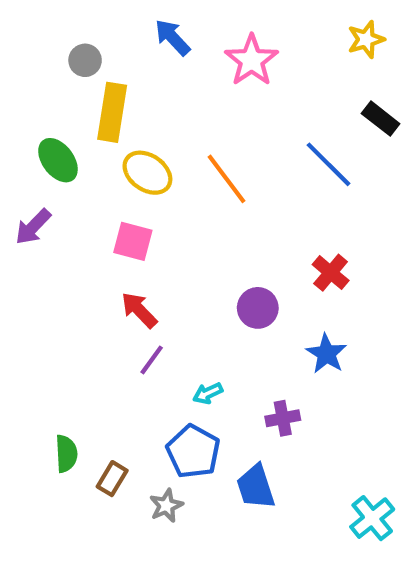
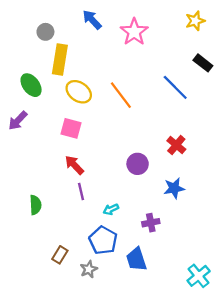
blue star: (326, 354) -> (174, 188), turned 30
purple line: (152, 360) -> (81, 192), turned -49
green semicircle: (66, 454) -> (35, 205), moved

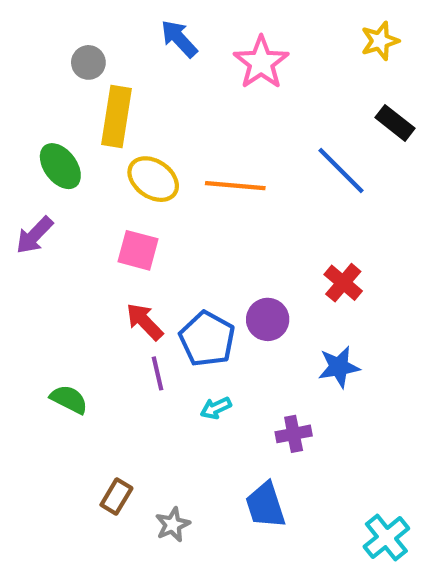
orange line: (121, 95) -> (235, 186), turned -48
green semicircle: (35, 205) -> (69, 399), turned -60
blue pentagon: (103, 240) -> (207, 339), moved

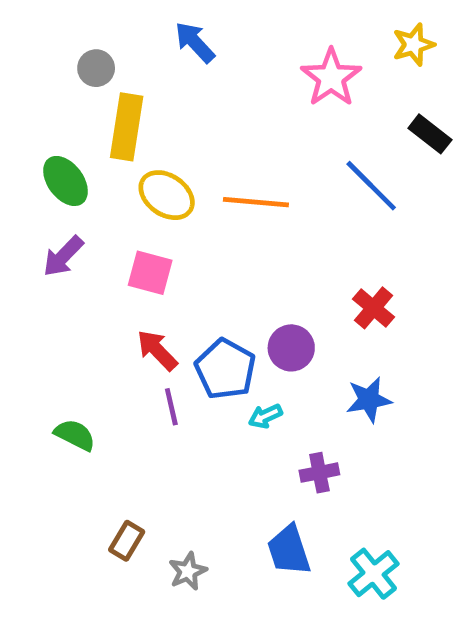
pink star: (261, 62) -> (331, 78), moved
purple arrow: (34, 235) -> (63, 256), moved
cyan arrow: (216, 408) -> (265, 416), moved
cyan cross: (386, 538) -> (374, 574), moved

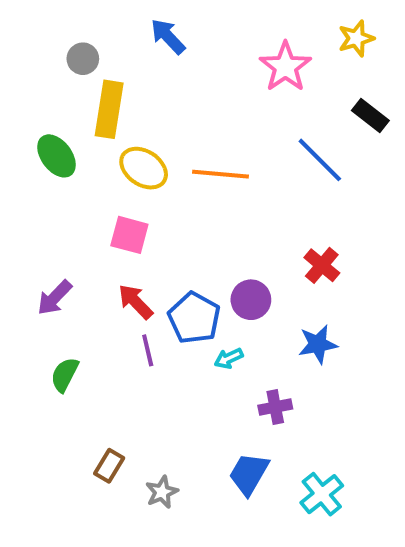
purple arrow: (63, 256) -> (54, 298), moved
green semicircle: (75, 435) -> (65, 375), turned -90
blue trapezoid: (289, 550) -> (249, 474), turned 48

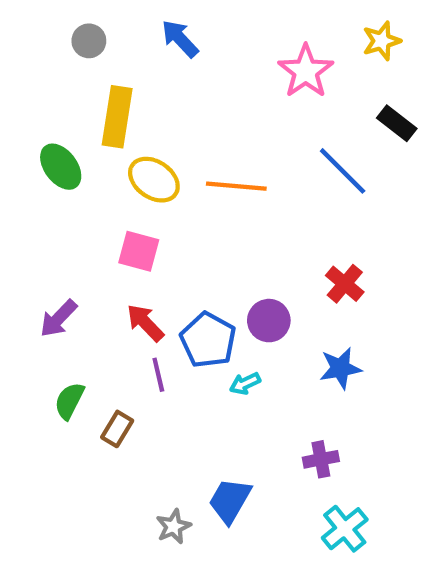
gray circle: (83, 59) -> (89, 41), moved
purple cross: (275, 407) -> (321, 459), moved
brown rectangle: (109, 466) -> (117, 429), moved
blue trapezoid: (249, 474) -> (230, 501), moved

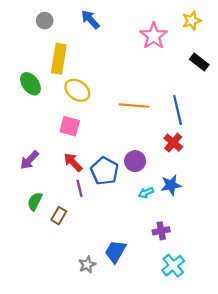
blue line: (343, 171) -> (178, 110), moved, turned 32
orange line: (236, 186) -> (134, 106), moved
cyan arrow: (245, 383) -> (146, 193), moved

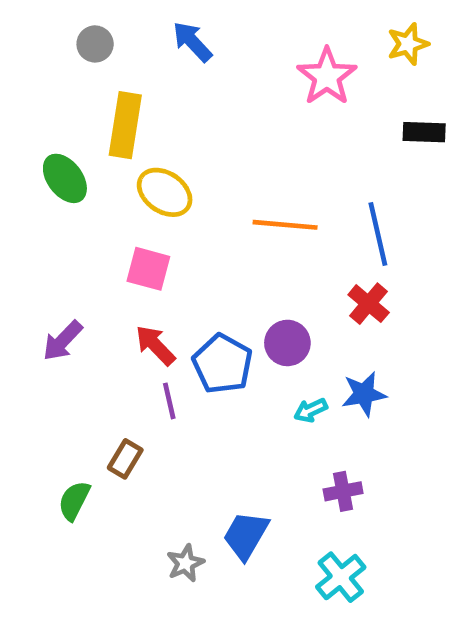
black rectangle: (199, 62) -> (424, 132), turned -36
green semicircle: (35, 201) -> (74, 501), moved
cyan cross: (173, 266) -> (341, 577), moved

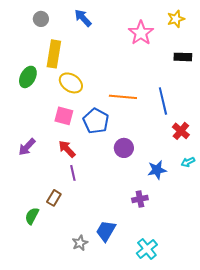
green ellipse: (65, 178) -> (28, 77), turned 65
red cross: (369, 304) -> (181, 131), moved
blue pentagon: (223, 364) -> (96, 121), moved
cyan arrow: (311, 410) -> (188, 162), moved
purple cross: (343, 491) -> (140, 199), moved

